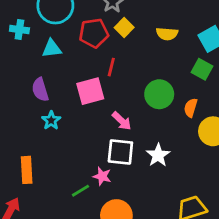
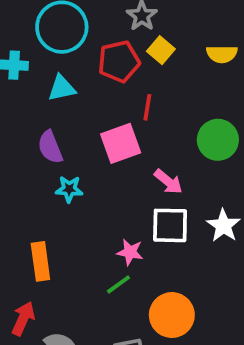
cyan star: (51, 120) -> (69, 189), turned -30
pink star: (102, 176) -> (130, 252), moved

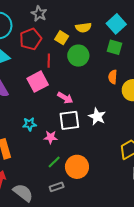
yellow square: (161, 50) -> (62, 38), moved
green circle: (218, 140) -> (78, 56), moved
cyan star: (69, 189) -> (29, 124), moved
green line: (119, 284) -> (54, 162), moved

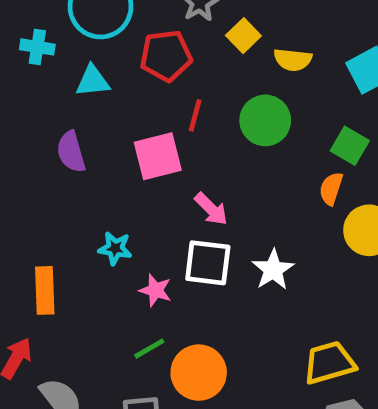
yellow square: (62, 38) -> (243, 36), moved
green square: (115, 47) -> (350, 146), moved

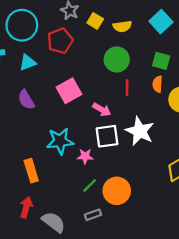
red line: (195, 115) -> (127, 88), moved
cyan star: (115, 248) -> (60, 141), size x1.6
white star: (273, 270) -> (140, 131), size x1.4

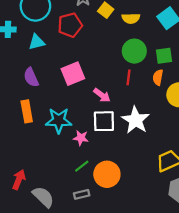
green circle: (117, 59) -> (134, 51), moved
green square: (161, 61) -> (164, 56), turned -30
orange rectangle: (31, 171) -> (27, 111), moved

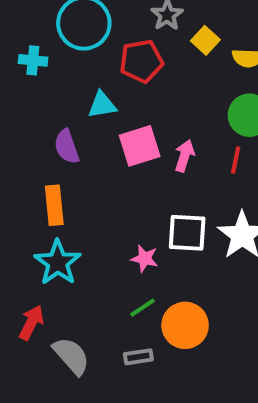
cyan triangle: (37, 42) -> (102, 105), moved
pink arrow: (102, 95) -> (185, 156), moved, turned -114
cyan star: (59, 120) -> (58, 263), moved, turned 30

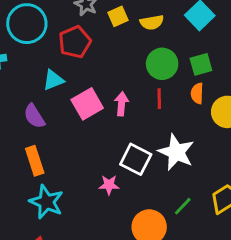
yellow square: (205, 40) -> (118, 16), turned 36
white square: (187, 233) -> (136, 159), turned 36
green line: (142, 308) -> (183, 206), moved

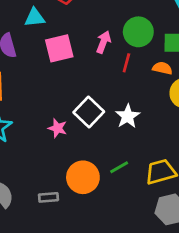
orange semicircle: (197, 93) -> (162, 68), turned 84
pink arrow: (121, 104) -> (103, 42), moved
white star: (176, 152) -> (128, 116), size x0.7

